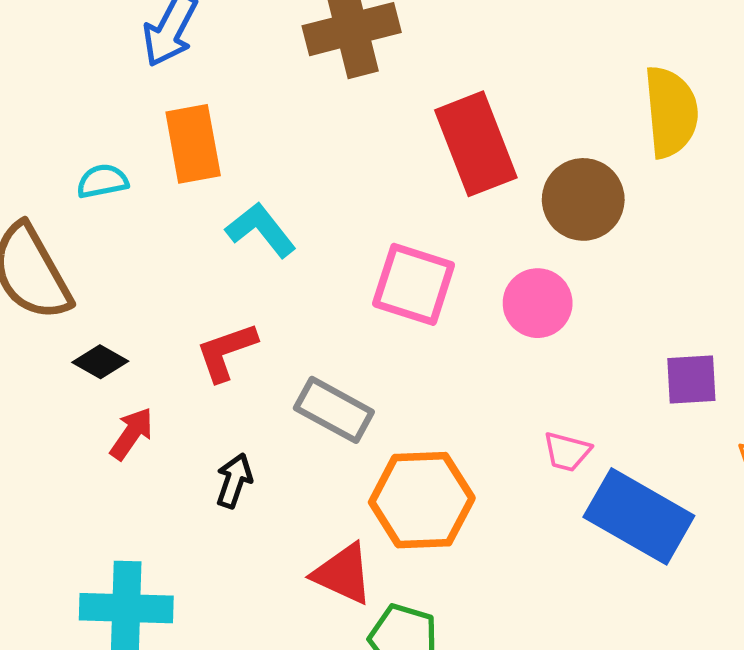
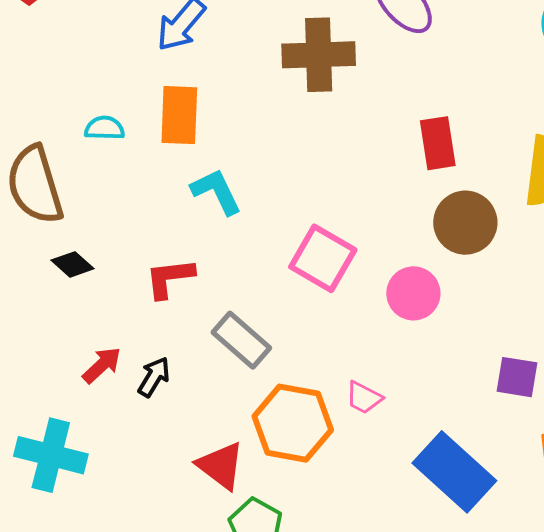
red rectangle: (476, 144) -> (438, 143), moved, size x0.7
red arrow: (132, 434) -> (102, 365), moved
pink trapezoid: (567, 452) -> (364, 398), moved

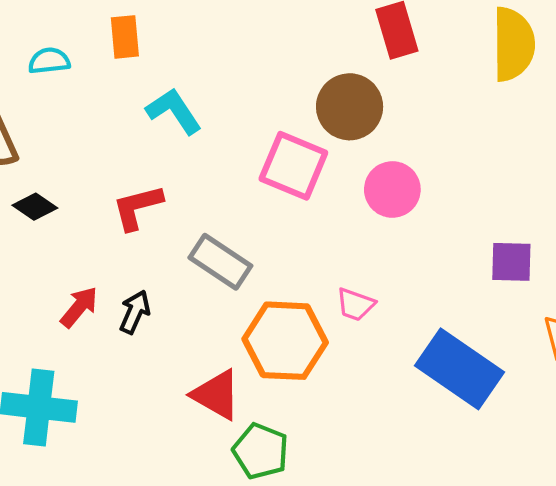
orange rectangle: (179, 115) -> (125, 37), size x0.7
brown circle: (465, 223) -> (350, 107), moved

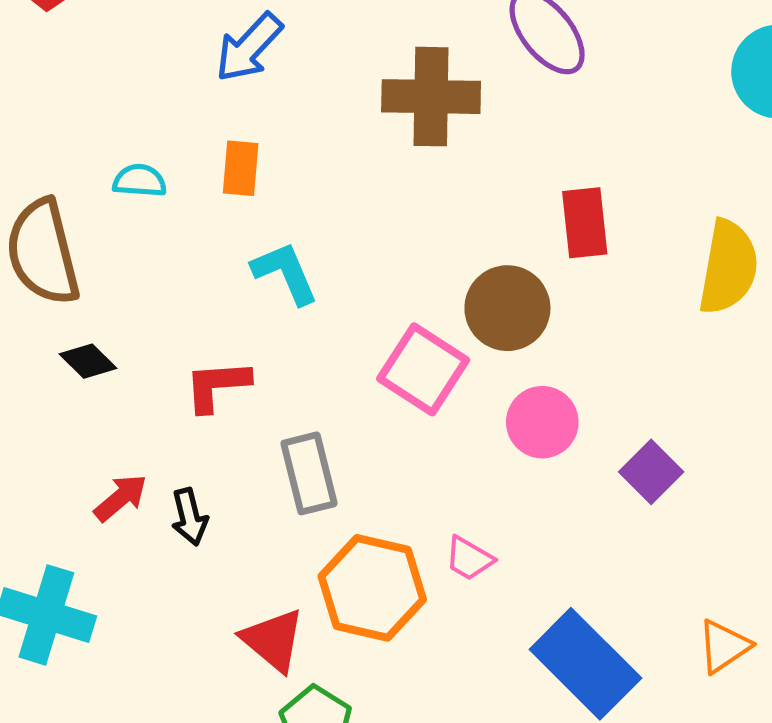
gray rectangle: (220, 262) -> (309, 473), turned 32
purple square: (511, 262) -> (651, 472), moved, turned 33
black arrow: (135, 312) -> (189, 517), turned 132

